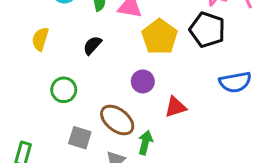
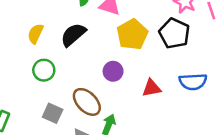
yellow semicircle: (40, 39) -> (35, 34), moved
black semicircle: (92, 45) -> (73, 35), size x1.5
red triangle: (175, 107) -> (152, 88), moved

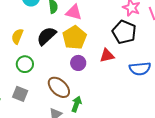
yellow pentagon: (132, 34) -> (74, 38), moved
red triangle: (152, 88) -> (107, 56), moved
gray square: (53, 113) -> (20, 94), moved

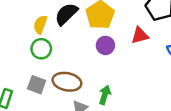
yellow semicircle: (17, 36) -> (40, 25), moved
brown ellipse: (59, 87) -> (67, 82), moved, turned -30

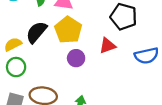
yellow semicircle: (40, 25) -> (13, 44), turned 48

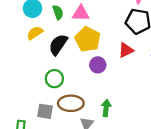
yellow semicircle: (13, 44) -> (35, 33), moved
green circle: (16, 67) -> (54, 79), moved

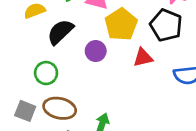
yellow pentagon: (88, 39) -> (121, 24), moved
purple circle: (98, 65) -> (96, 51), moved

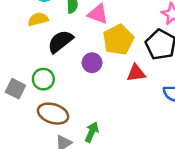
gray square: (25, 111) -> (15, 89), moved

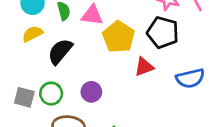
purple circle: (92, 63) -> (91, 92), moved
gray square: (15, 89) -> (24, 97), moved

